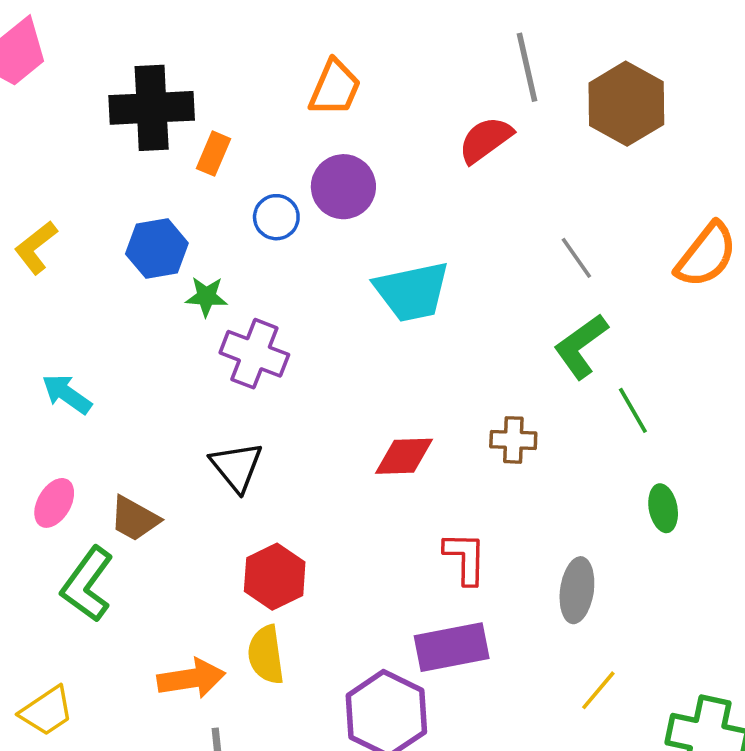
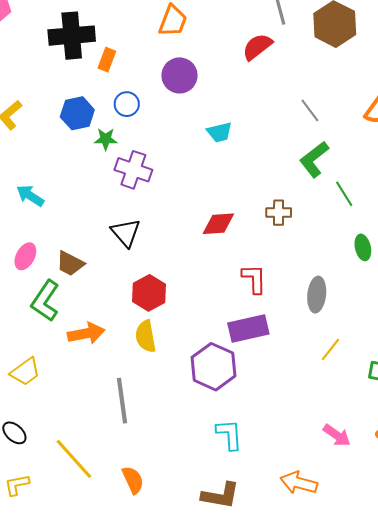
blue circle: (276, 217) -> (127, 104), moved
cyan trapezoid: (412, 292) -> (219, 132), size x0.6
orange arrow: (191, 678) -> (86, 333), moved

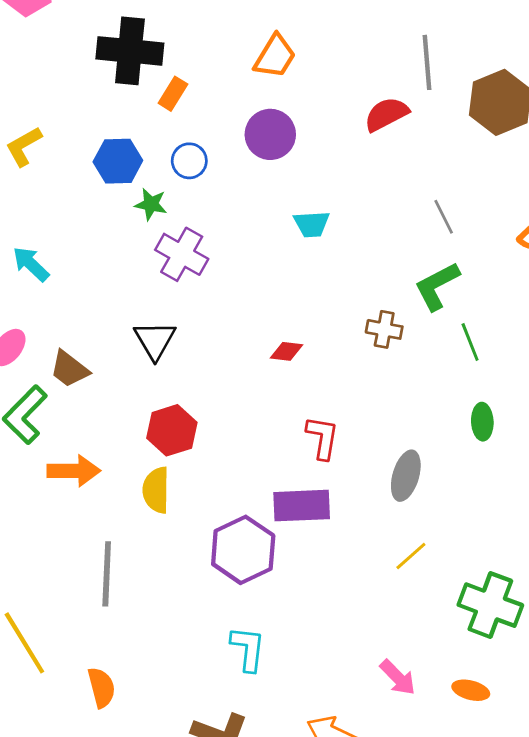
brown cross: (279, 213) -> (384, 329), moved
red diamond: (218, 224) -> (286, 351), size x0.7

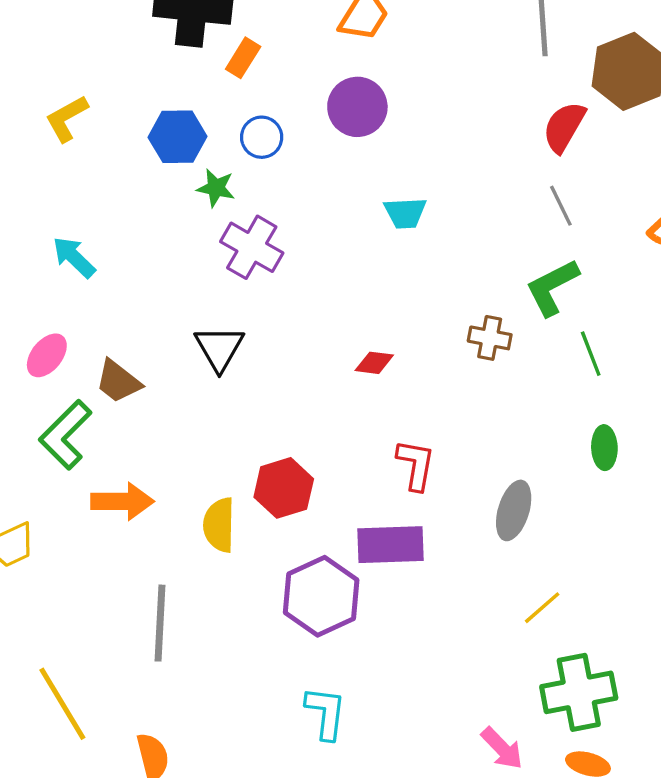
red semicircle: (386, 114) -> (564, 127), moved, turned -33
red hexagon: (172, 430) -> (284, 488), moved
yellow line: (411, 556) -> (542, 608), moved
green cross: (490, 605) -> (579, 692), moved, turned -32

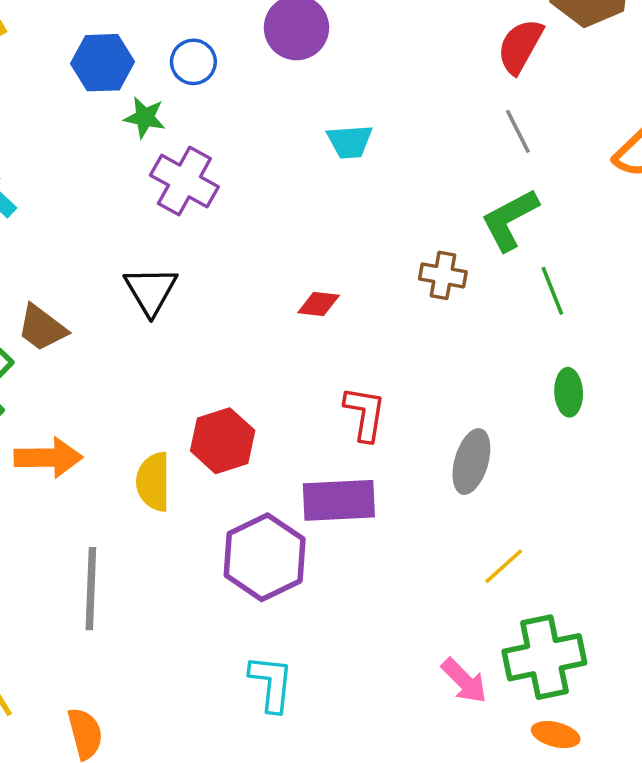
pink arrow: (502, 748) -> (464, 681), moved

